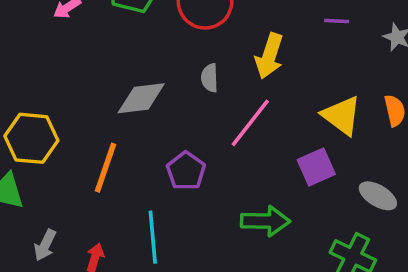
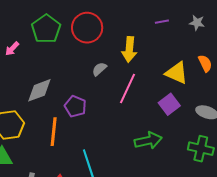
gray semicircle: (210, 78) -> (99, 69), turned 63
gray diamond: (141, 98) -> (39, 90), moved
purple pentagon: (186, 171) -> (75, 106), moved

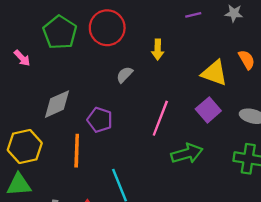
pink arrow: (12, 49) -> (22, 58), turned -84
yellow arrow: (129, 49) -> (158, 50), size x0.7
pink line: (127, 89) -> (160, 118), moved

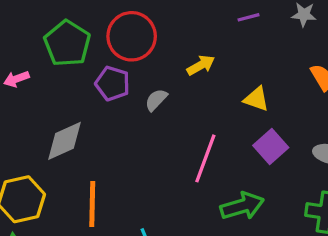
yellow arrow: (158, 50) -> (201, 65), turned -120
pink arrow: (22, 58) -> (16, 79), turned 114
yellow triangle: (214, 73) -> (256, 99), moved, size x0.7
purple pentagon: (100, 120) -> (113, 83), moved

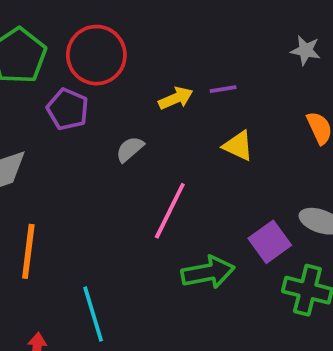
purple line: (248, 17) -> (223, 89), moved
gray semicircle: (156, 100) -> (130, 149), moved
purple square: (271, 146) -> (270, 242), moved

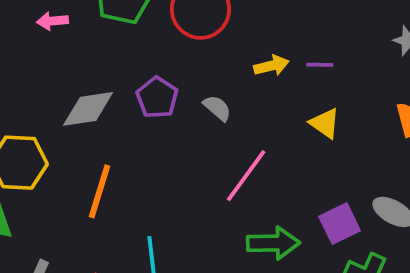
purple pentagon: (68, 109) -> (157, 97), moved
gray semicircle: (130, 149) -> (217, 108), turned 72

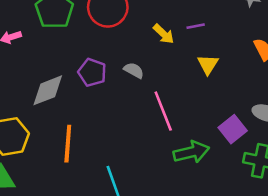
yellow arrow: (271, 66) -> (164, 34), turned 70
yellow triangle: (325, 123) -> (208, 64), turned 40
pink line: (246, 176) -> (163, 111), turned -45

